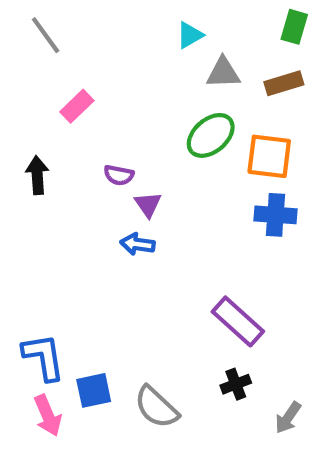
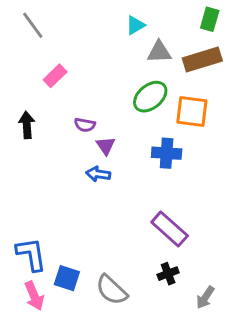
brown rectangle: (284, 83) -> (202, 59), size x1.4
blue cross: (275, 215) -> (167, 153), moved
blue square: (94, 390) -> (67, 278), turned 30

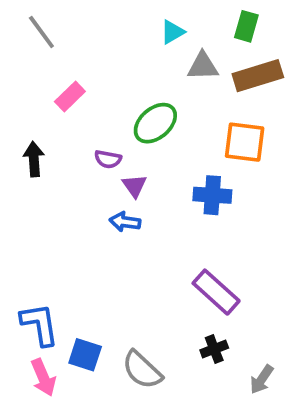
green rectangle: (210, 19) -> (246, 26), moved
green ellipse: (150, 97) -> (155, 123), moved

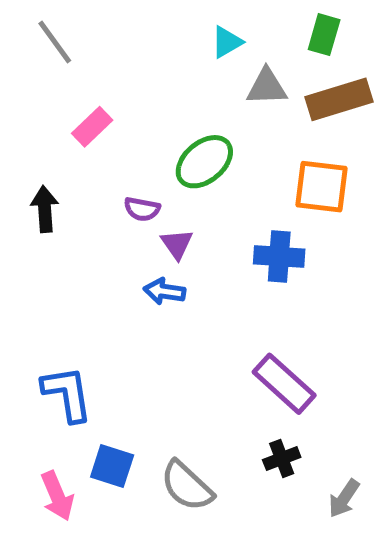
blue L-shape: (40, 324) -> (67, 394), moved

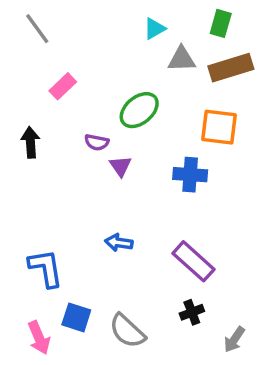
blue arrow: (164, 291) -> (119, 243), moved

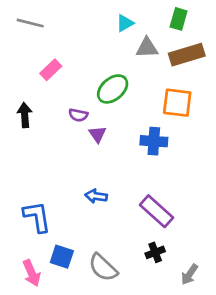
gray line: (37, 29) -> (30, 23), turned -40

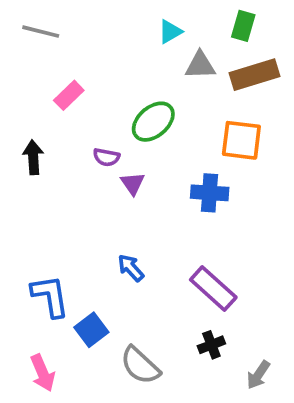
blue arrow: (96, 196) -> (131, 268), turned 40
blue square: (62, 257) -> (91, 330), moved, turned 35

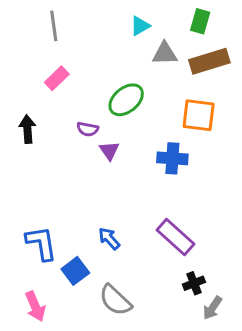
gray line: (41, 32) -> (54, 26), moved, turned 68
blue arrow: (131, 268) -> (109, 239), moved
black cross: (211, 345) -> (194, 283), moved

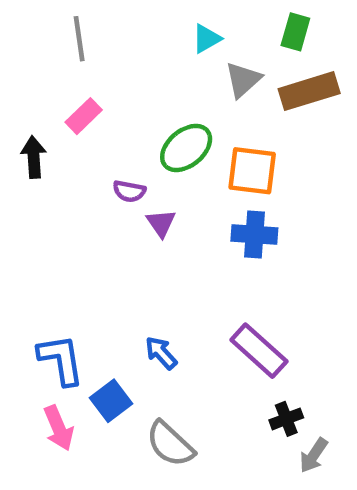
gray triangle: (165, 54) -> (243, 80), turned -40
orange square: (199, 115) -> (252, 171), moved
black arrow: (27, 129) -> (34, 157), moved
pink arrow: (35, 306) -> (59, 428), moved

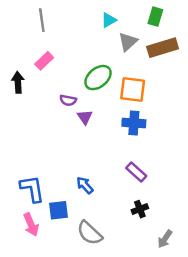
purple rectangle: (259, 351) -> (136, 172), moved, size x0.7
blue square: (111, 401) -> (59, 210), turned 30
black cross: (286, 419) -> (140, 209), moved

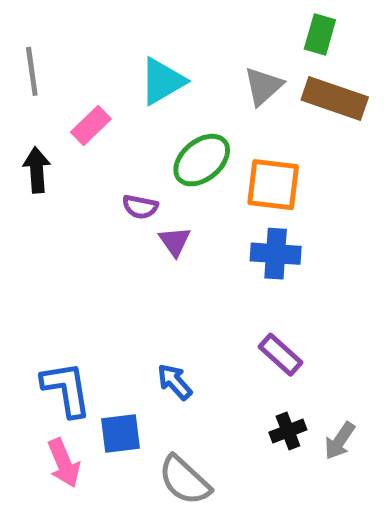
gray line: (42, 20) -> (32, 71), moved
cyan triangle: (109, 20) -> (162, 81), moved, size x1.5
brown rectangle: (163, 48) -> (335, 98), turned 36
gray arrow: (165, 239) -> (340, 441), moved

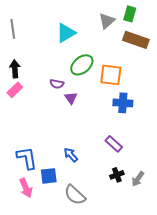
gray triangle: (263, 86) -> (107, 21), moved
pink rectangle: (91, 126) -> (15, 90), moved
blue cross: (276, 254) -> (123, 103), moved

